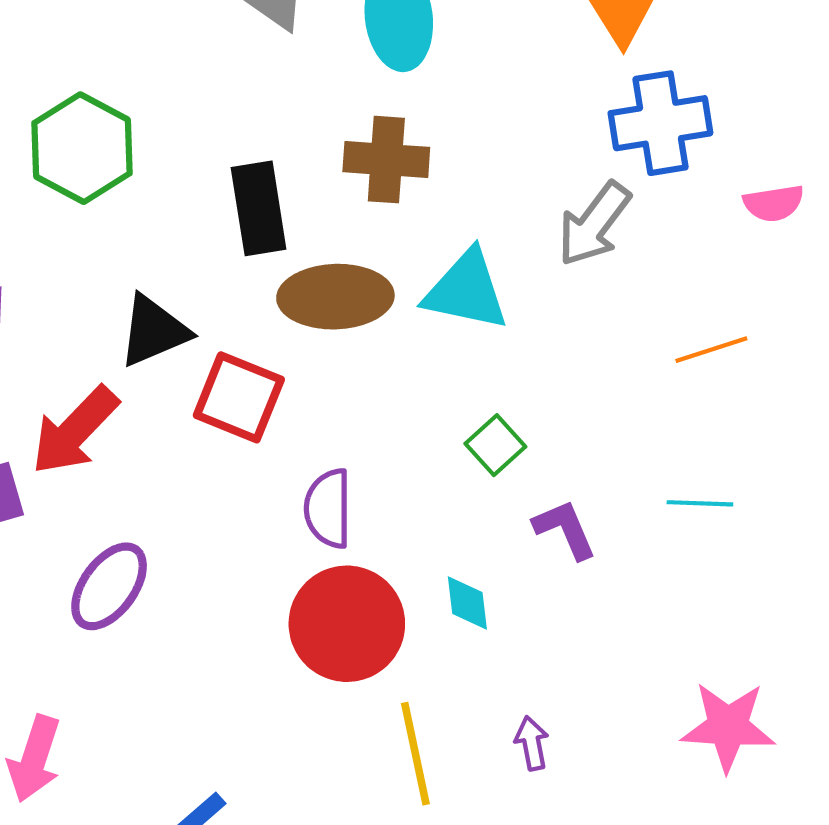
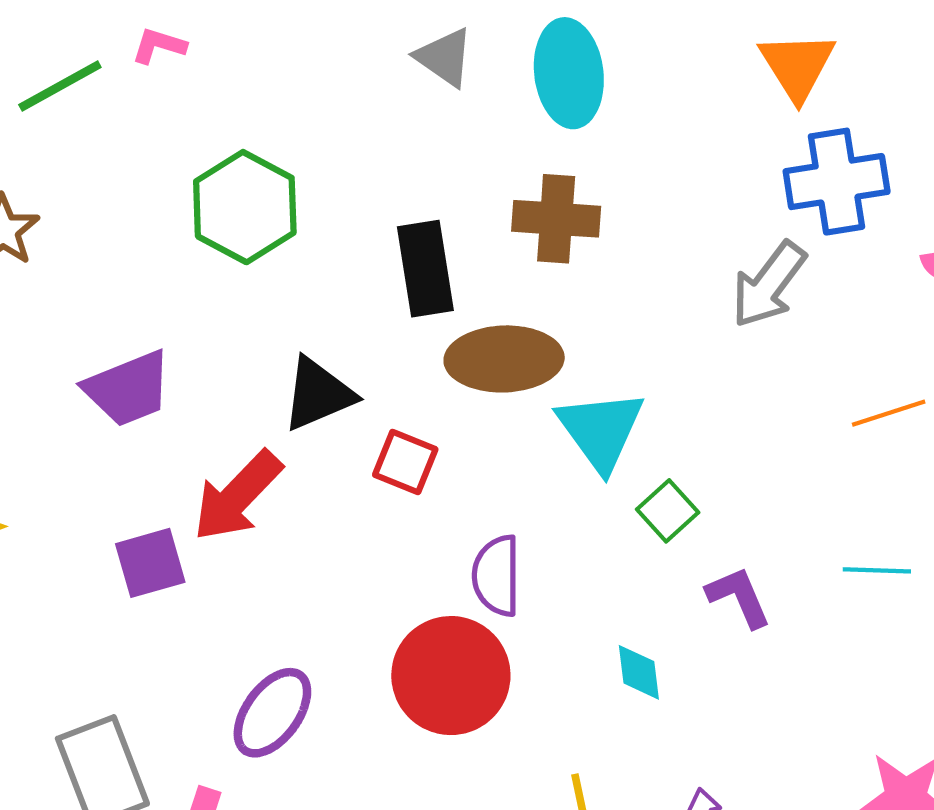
cyan triangle: (466, 290) -> (601, 430), moved, turned 42
red square: (239, 397) -> (405, 462), size x0.7
purple ellipse: (109, 586) -> (272, 713), moved
red circle: (347, 624) -> (451, 676), moved

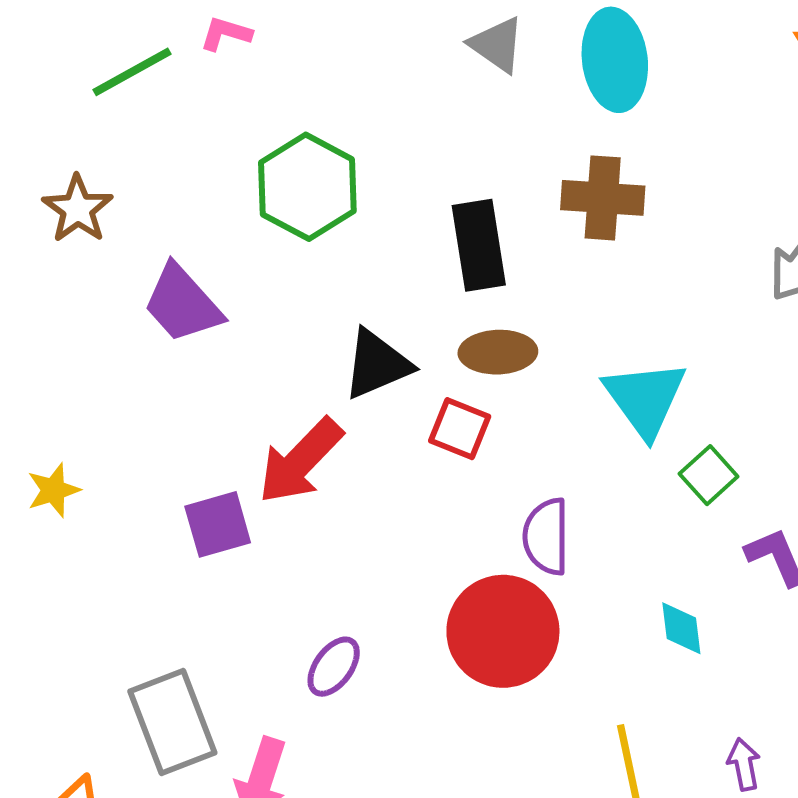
brown ellipse: (504, 359) -> (498, 352), moved, size x0.7
purple trapezoid: (128, 389) -> (182, 304), moved, turned 70
purple ellipse: (272, 713) -> (334, 667), size x0.7

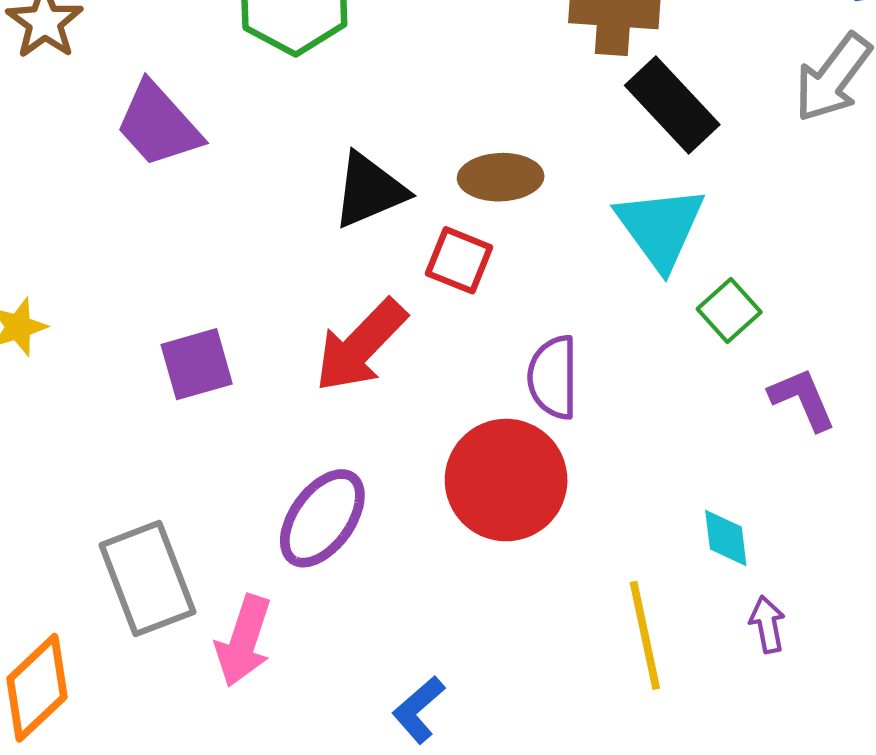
black rectangle: (479, 245) -> (672, 105), moved, turned -34
red arrow: (300, 461) -> (361, 346), moved
cyan diamond: (681, 628) -> (726, 538), moved
purple ellipse: (334, 667) -> (322, 518), size x1.5

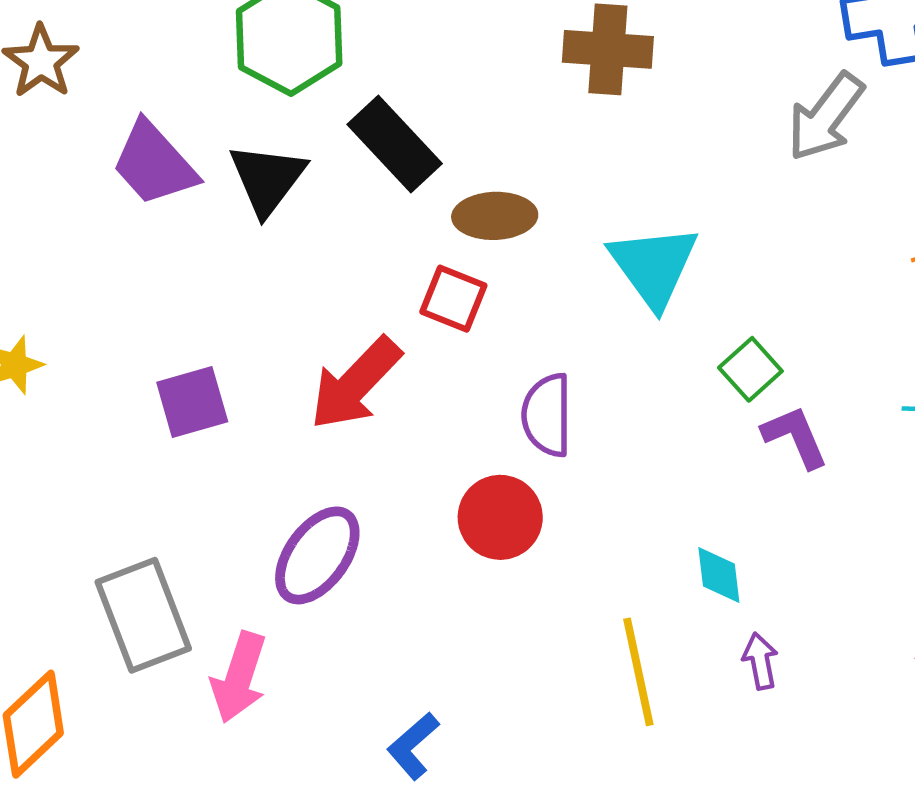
black rectangle: (672, 105) -> (395, 144), moved
black triangle: (369, 190) -> (267, 179), moved, turned -30
green square: (729, 311) -> (750, 369), moved
red circle: (506, 480) -> (500, 517), size x0.7

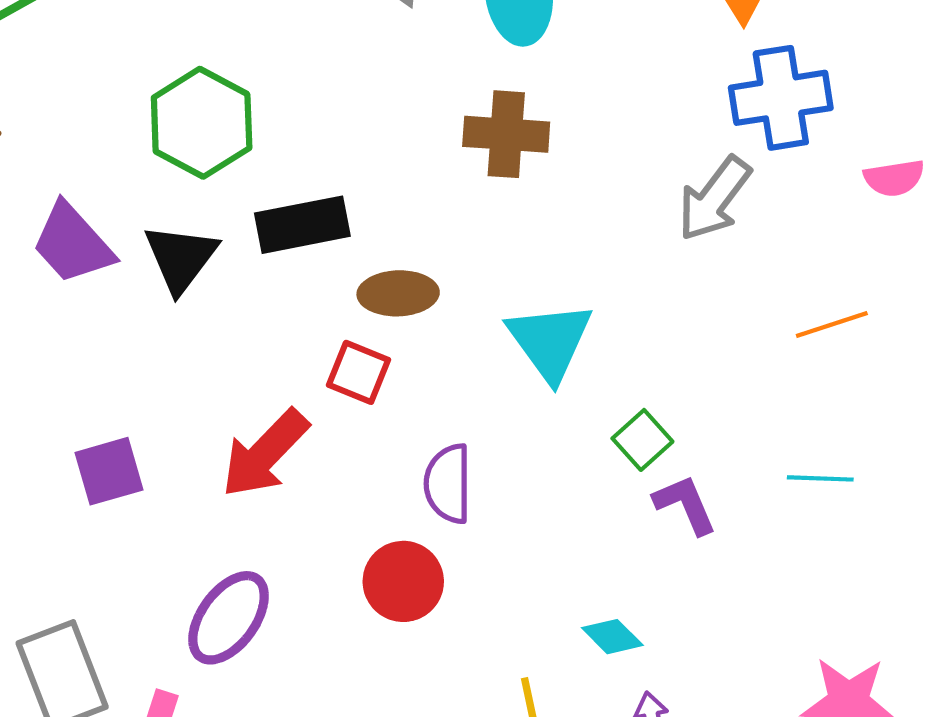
black rectangle: (395, 144) -> (302, 225), turned -58
cyan diamond: (719, 575) -> (612, 637), turned -38

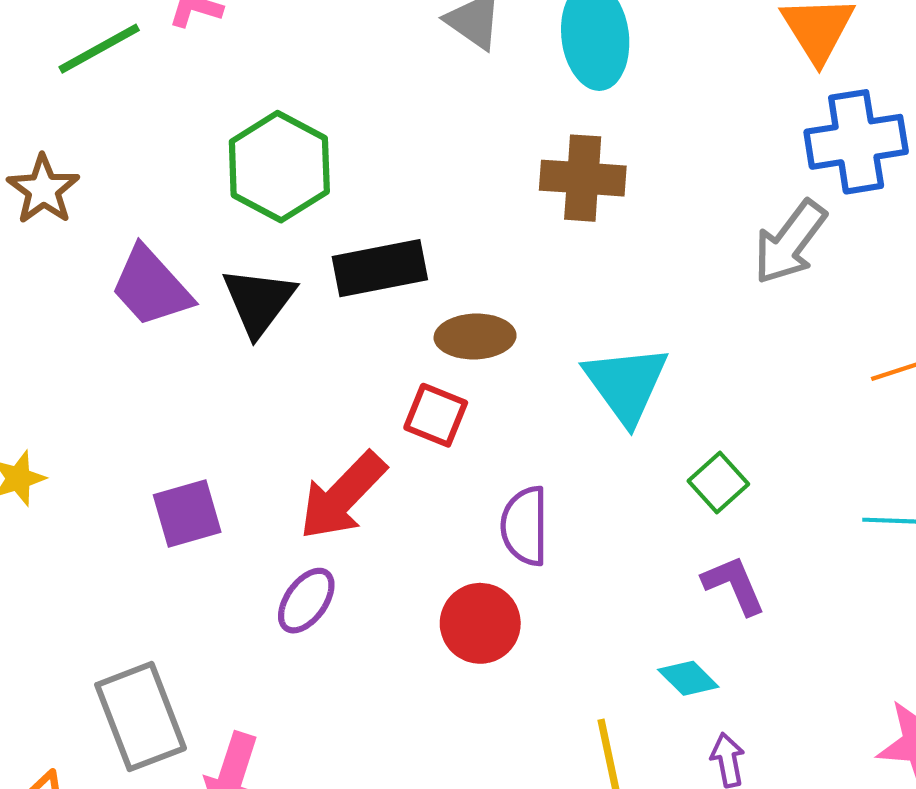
purple L-shape: (685, 504) -> (734, 585), moved
purple ellipse: (229, 618) -> (306, 601), moved, size x0.7

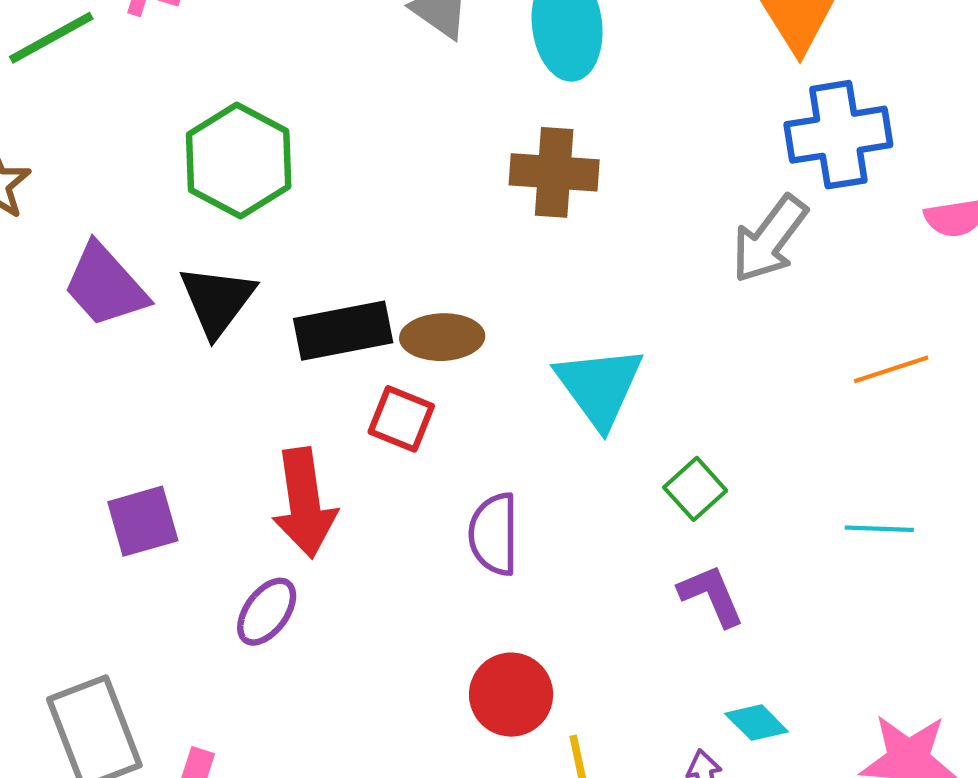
black rectangle: (380, 268) -> (343, 331), moved
red arrow: (342, 496) -> (304, 503), turned -52
red circle: (480, 623) -> (511, 695), moved
cyan diamond: (688, 678) -> (757, 723), moved

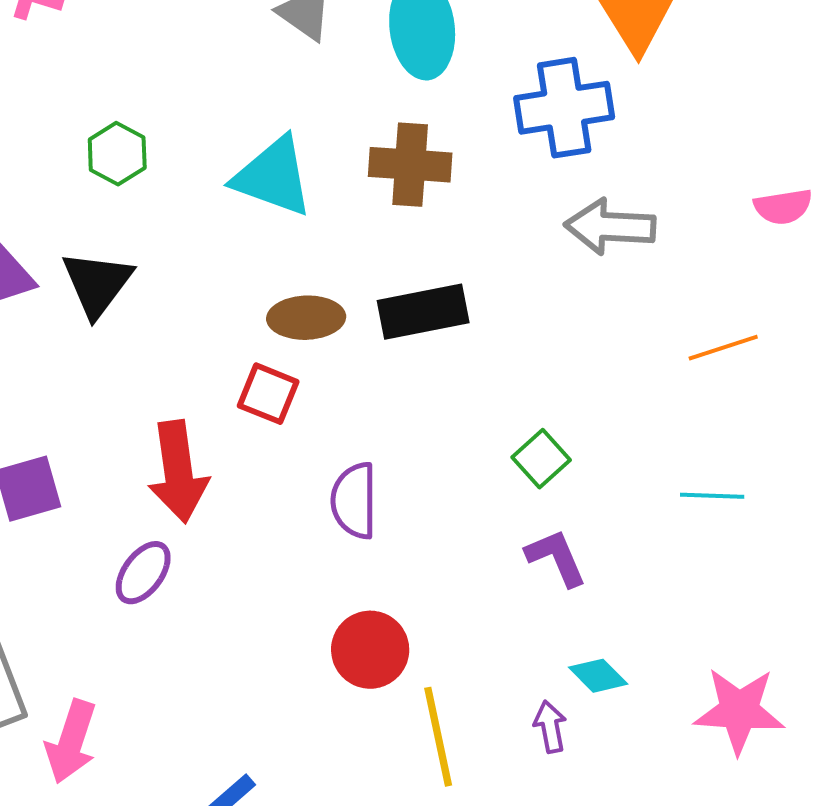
blue cross: (838, 135) -> (564, 108), moved
green hexagon: (239, 161) -> (117, 154), size x0.6
gray arrow: (769, 239) -> (610, 227), turned 56
black rectangle: (343, 331) -> (423, 312), moved
cyan triangle: (599, 387) -> (273, 177), moved, turned -34

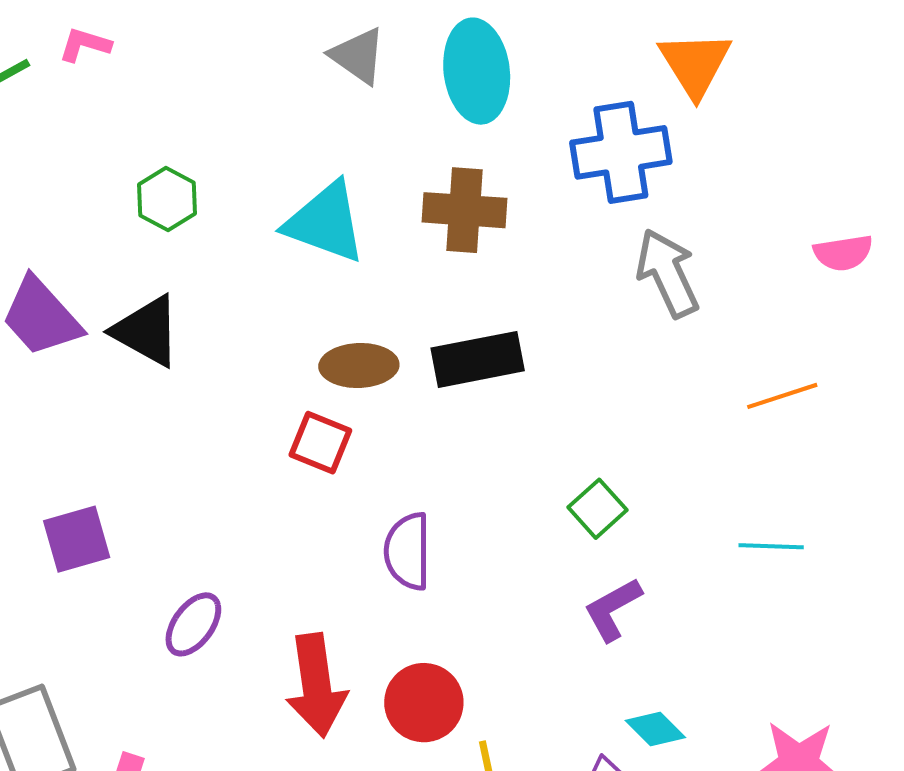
gray arrow: (610, 227) -> (668, 273), turned 62
black triangle: (97, 284) -> (147, 331), turned -38
red arrow: (178, 472) -> (316, 685), moved
purple L-shape: (556, 558) -> (613, 609), turned -96

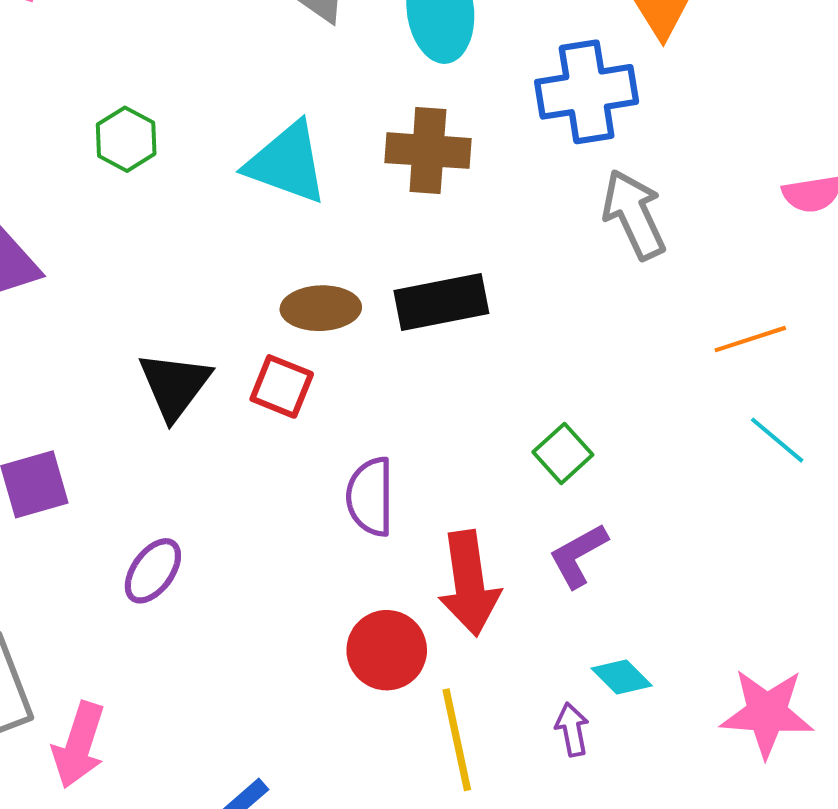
black triangle: (147, 331) -> (175, 385), moved, turned 38
cyan line: (771, 546) -> (777, 440), moved, turned 38
red arrow: (316, 685) -> (469, 583), moved

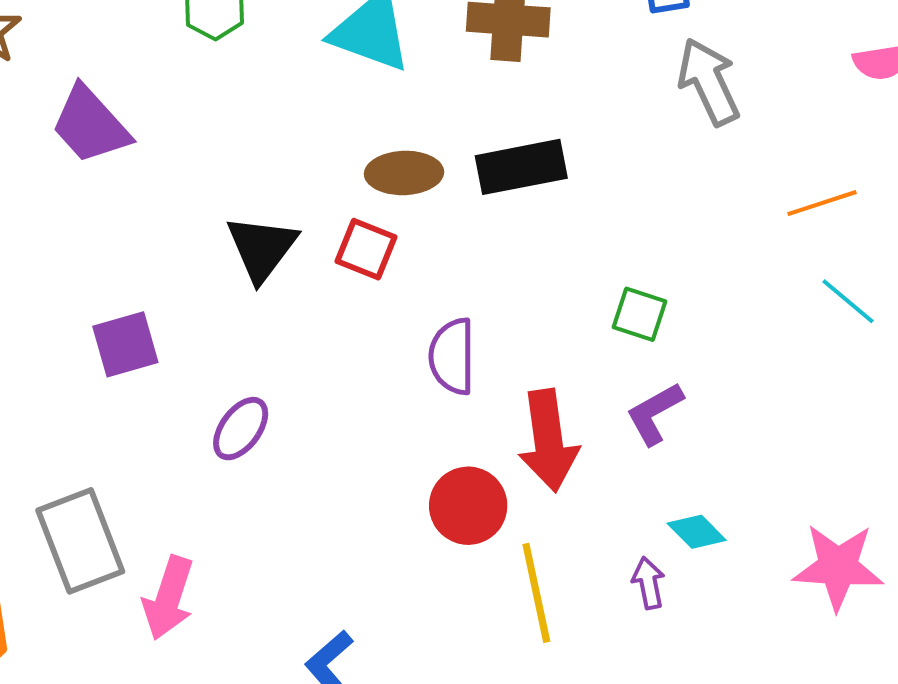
green square: (563, 453) -> (640, 314), turned -30

